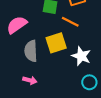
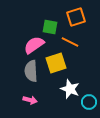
pink semicircle: (17, 25) -> (34, 45), moved
white star: (81, 56) -> (70, 89), moved

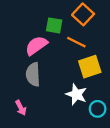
orange square: (76, 17) -> (83, 14), turned -30
yellow square: (56, 63) -> (90, 67), moved
pink arrow: (30, 100) -> (21, 108), moved, turned 48

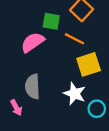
gray semicircle: (33, 74) -> (33, 87), moved

